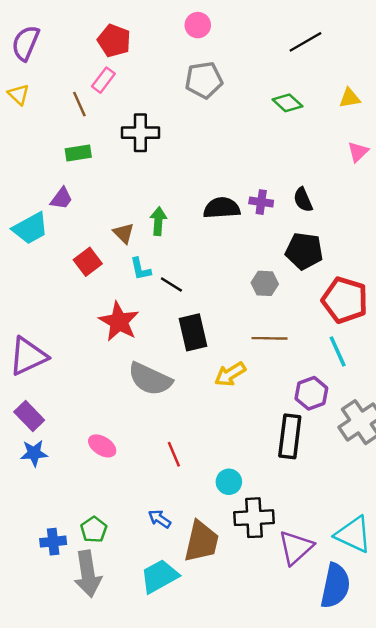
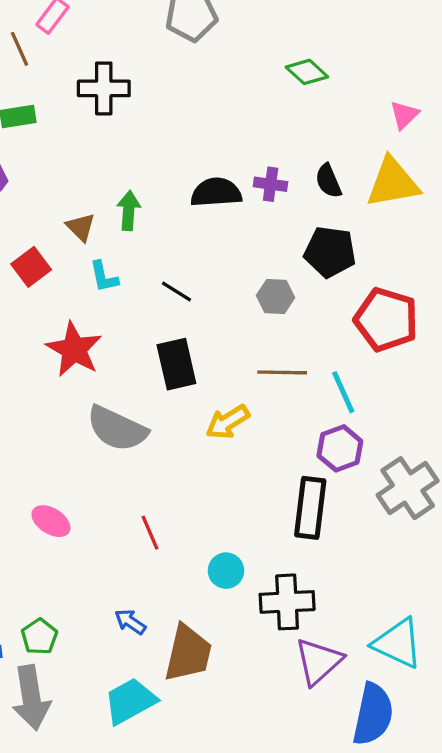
yellow triangle: (350, 98) -> (393, 183), moved, size x1.8
green diamond: (287, 103) -> (307, 72), moved
black line: (171, 285) -> (176, 292), moved
cyan line: (338, 351) -> (343, 392), moved
black cross: (254, 518) -> (287, 602), moved

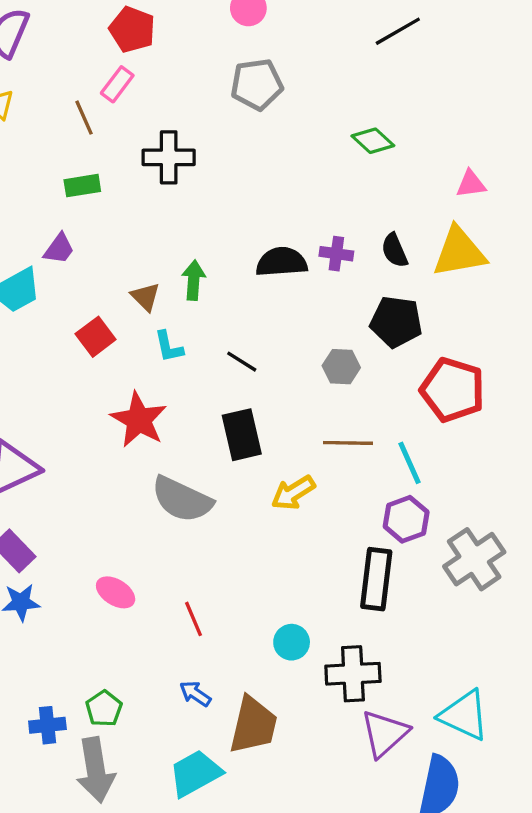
pink triangle: (404, 115) -> (471, 184), turned 36
red line: (150, 533) -> (194, 619), moved

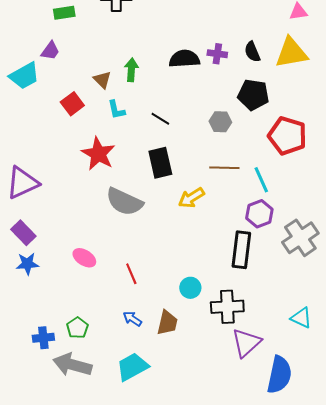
cyan triangle: (464, 715) -> (301, 318), moved, size x0.7
brown trapezoid: (253, 725) -> (167, 323), moved, size x0.7
gray arrow: (96, 770) -> (72, 365), turned 114

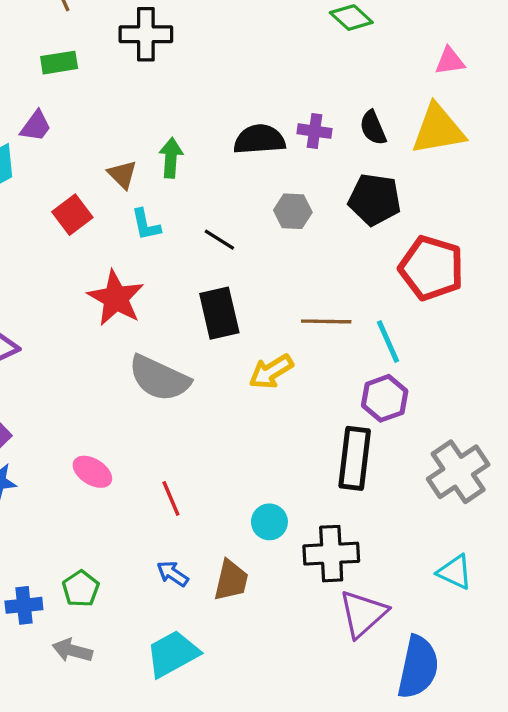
gray hexagon: (220, 122) -> (293, 211), moved
gray cross: (300, 238) -> (458, 472), moved
gray arrow: (72, 365) -> (72, 650), size x0.6

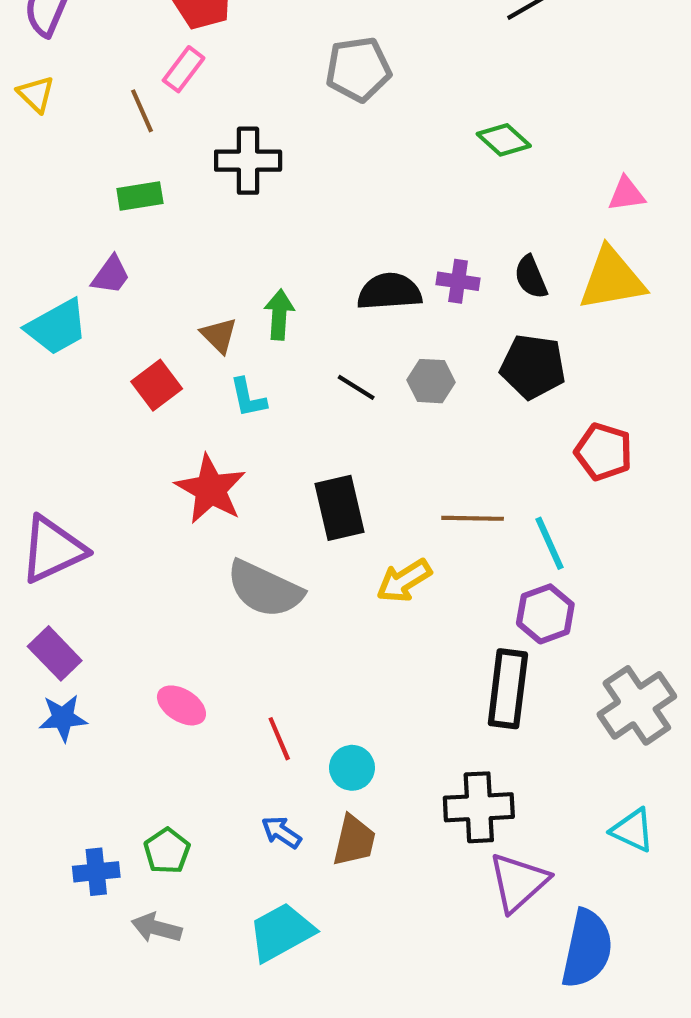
black line: (219, 240) -> (356, 387), moved
red pentagon: (431, 268) -> (604, 452), size x0.7
cyan circle: (269, 522) -> (352, 768), moved

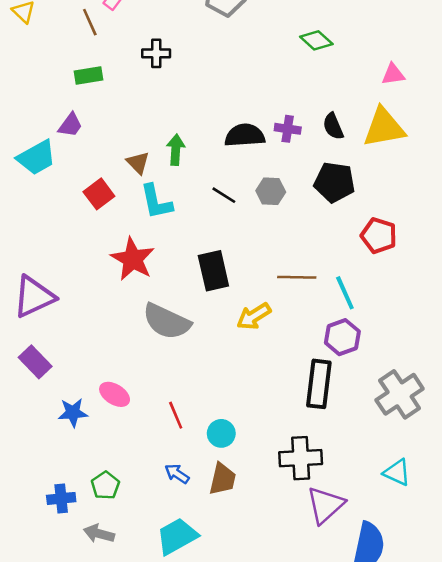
black cross: (248, 161) -> (156, 53), size x0.7
cyan L-shape: (248, 398) -> (156, 202), size x1.4
blue star: (63, 718) -> (73, 413), moved

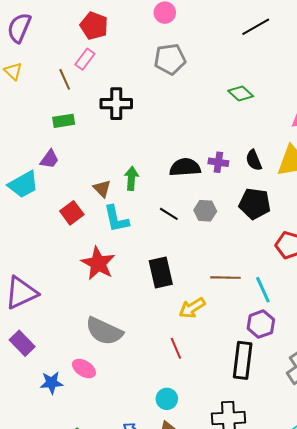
black cross: (156, 53) -> (116, 104), size x1.4
gray semicircle: (167, 321) -> (104, 331), moved
red line: (176, 415) -> (176, 348), moved

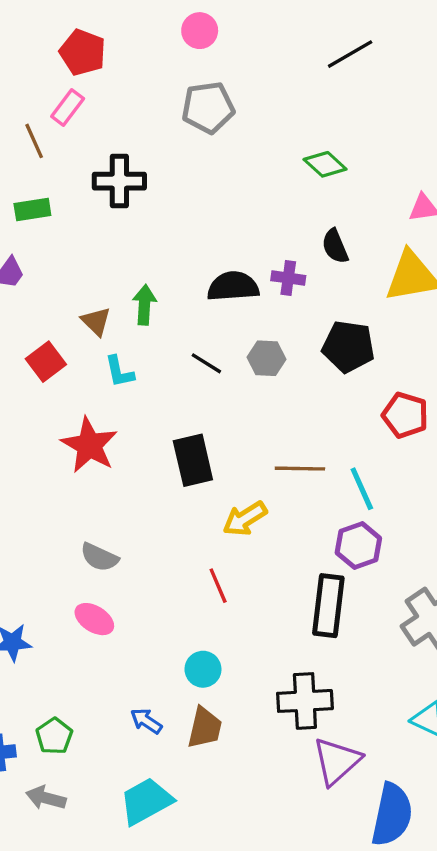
black semicircle: (254, 160) -> (335, 246), moved
cyan L-shape: (116, 219) -> (119, 372), size x0.7
gray semicircle: (104, 331) -> (99, 557), size x0.6
pink ellipse: (84, 369) -> (94, 619), moved

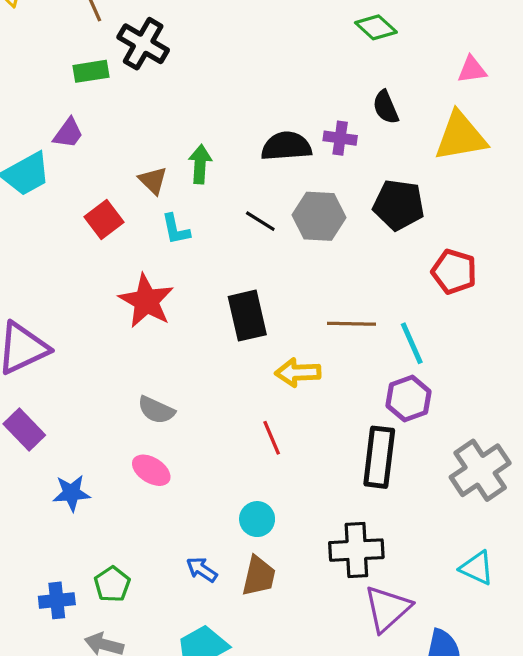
black cross: (119, 181) -> (143, 44), moved, turned 30
gray hexagon: (267, 358) -> (319, 216), size x1.4
yellow arrow: (245, 519) -> (298, 373), turned 30

